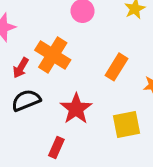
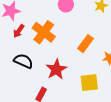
red arrow: (21, 68) -> (19, 31), moved
black semicircle: (26, 100) -> (23, 61), turned 42

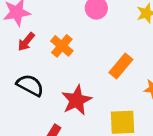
orange cross: (44, 32) -> (62, 46), size x0.7

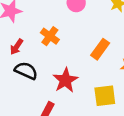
red arrow: (26, 42) -> (16, 47), moved

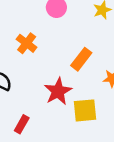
red star: (65, 80) -> (58, 91), moved

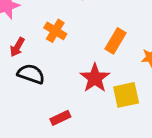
red rectangle: (22, 124) -> (60, 118), turned 42

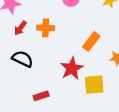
orange cross: (55, 31) -> (46, 28), turned -35
red arrow: (17, 47) -> (20, 28), moved

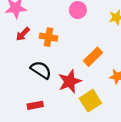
black semicircle: (23, 59) -> (41, 70), moved
yellow square: (94, 85) -> (90, 101), turned -35

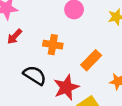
orange cross: (48, 37) -> (53, 45), moved

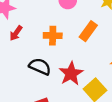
orange rectangle: (91, 60) -> (88, 31), moved

